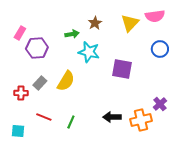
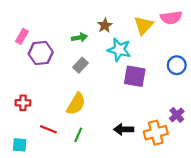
blue circle: (160, 49) -> (177, 65), moved
cyan star: (89, 52) -> (119, 50), moved
yellow semicircle: (66, 81) -> (76, 104), moved
gray rectangle: (40, 83) -> (81, 65), moved

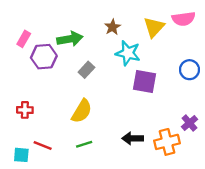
green arrow: (79, 38) -> (70, 39), moved, size x1.5
red line: (48, 129) -> (43, 145), moved
green line: (78, 135) -> (84, 144), turned 48

